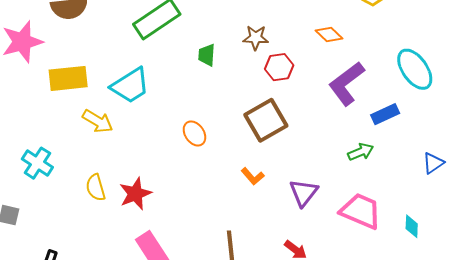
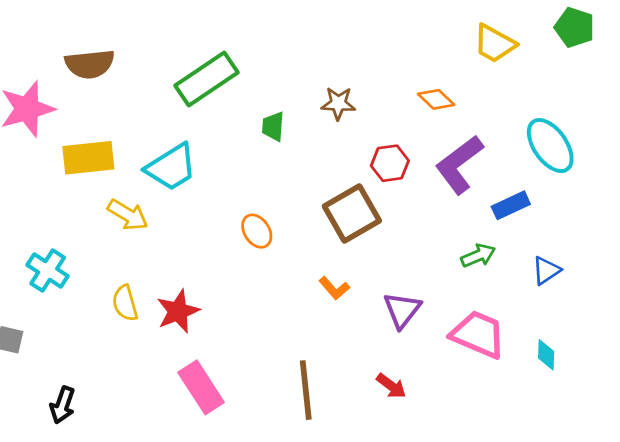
red hexagon: (279, 67) -> (390, 163), moved
blue triangle: (433, 163) -> (546, 271), moved

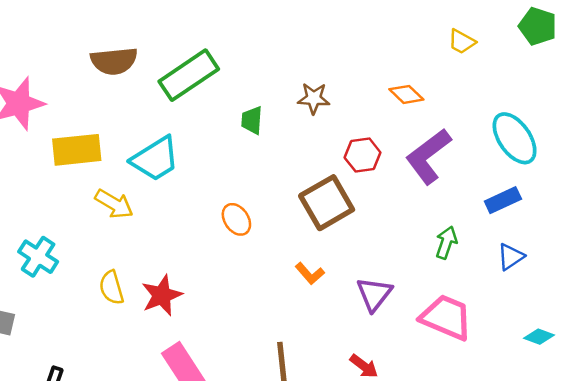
yellow trapezoid: (495, 44) -> (462, 42), size x0.7
brown semicircle: (90, 64) -> (114, 61), moved
blue rectangle: (511, 205) -> (503, 200), moved
green arrow: (478, 256) -> (446, 243), turned -48
cyan diamond: (546, 355) -> (539, 337), moved, turned -72

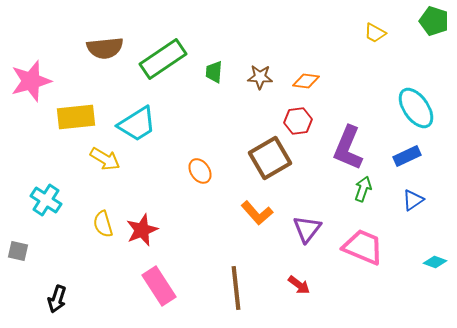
orange diamond: (406, 94) -> (306, 81), moved, turned -36
green trapezoid: (252, 120) -> (214, 72), moved
purple L-shape: (428, 156) -> (348, 148), moved, turned -30
orange L-shape: (310, 273) -> (257, 213), size x1.4

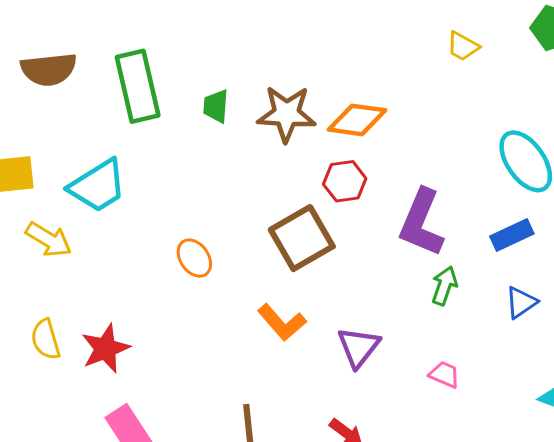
green rectangle: (163, 59) -> (138, 86), turned -69
brown star: (260, 77) -> (286, 114), size x1.5
orange diamond: (306, 81) -> (357, 120), size x1.4
pink trapezoid: (363, 247) -> (444, 375), size x0.5

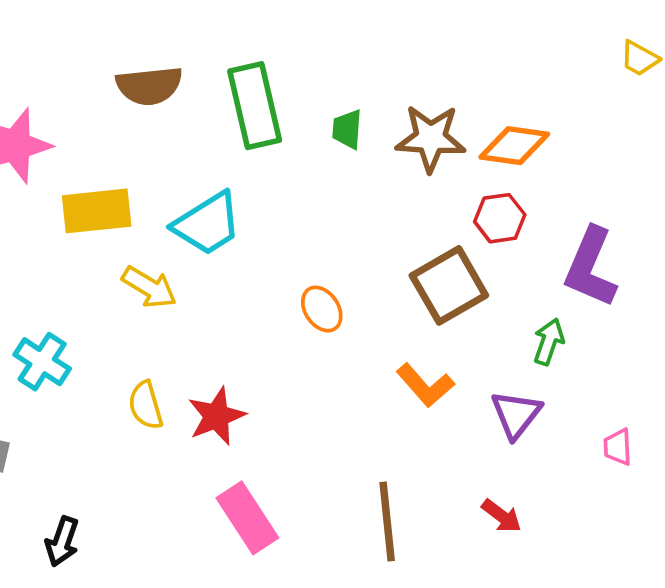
green arrow: (444, 286) -> (549, 342), moved
pink trapezoid: (444, 375) -> (618, 447), turned -116

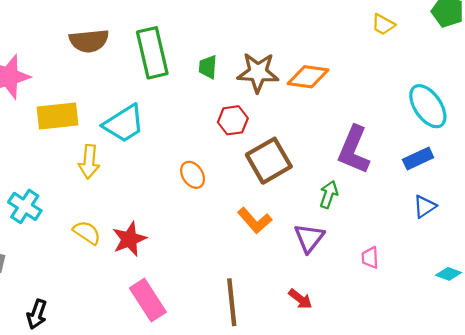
red hexagon: (500, 218) -> (233, 120), moved
yellow arrow: (149, 287) -> (89, 162), turned 64
yellow semicircle: (146, 405) -> (87, 233), turned 140

